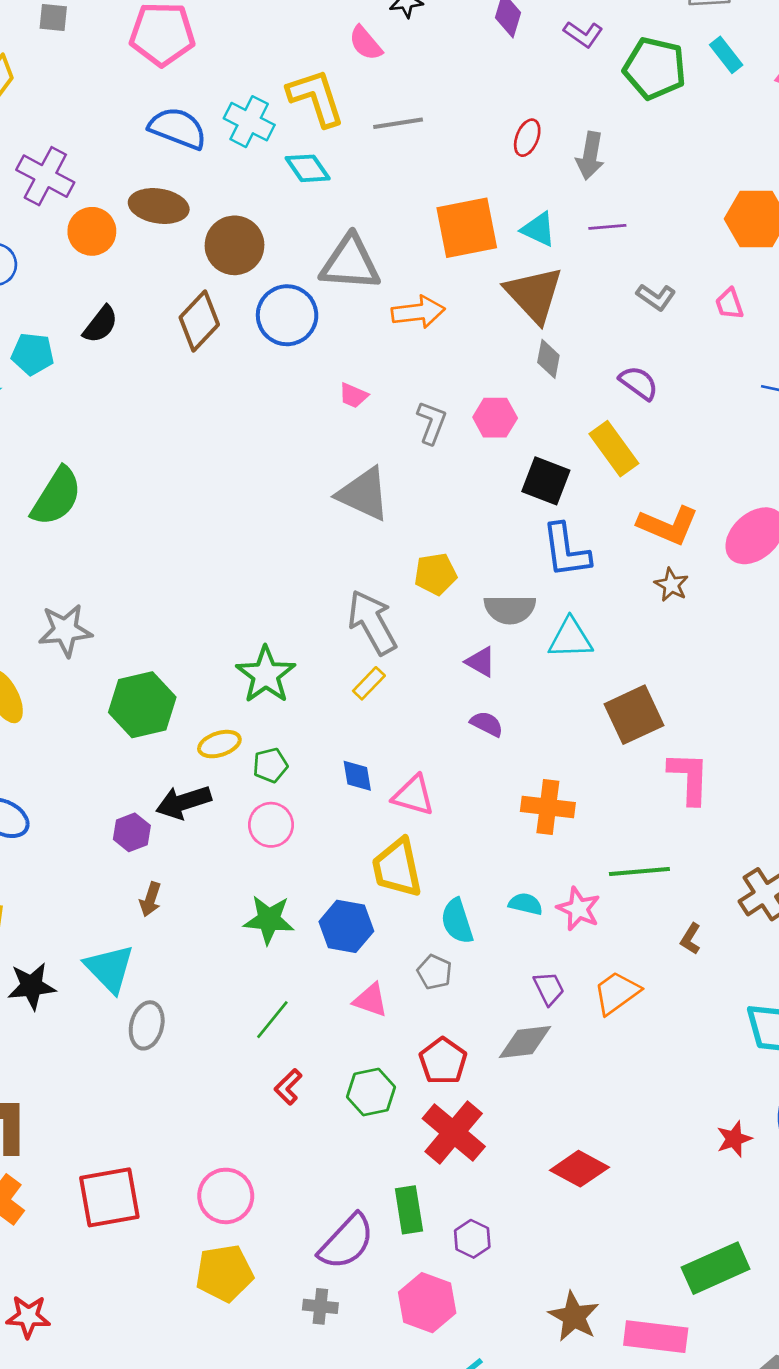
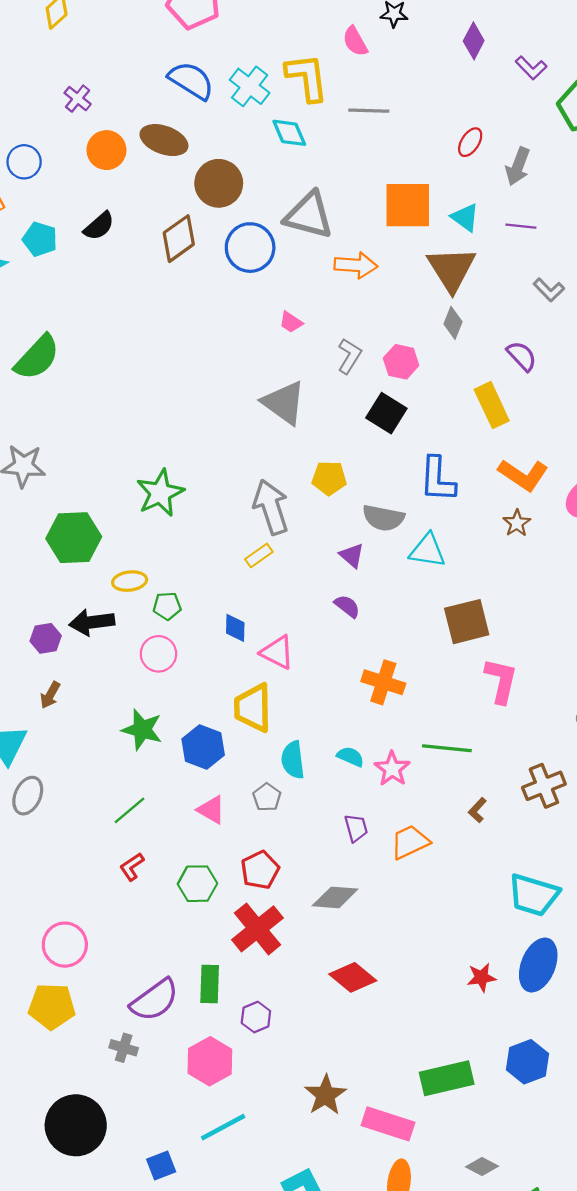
purple cross: (45, 176) -> (78, 99), size x0.6
black square: (546, 481) -> (386, 413), moved
green star: (266, 675) -> (160, 493), moved
gray diamond: (525, 1042) -> (335, 897), moved

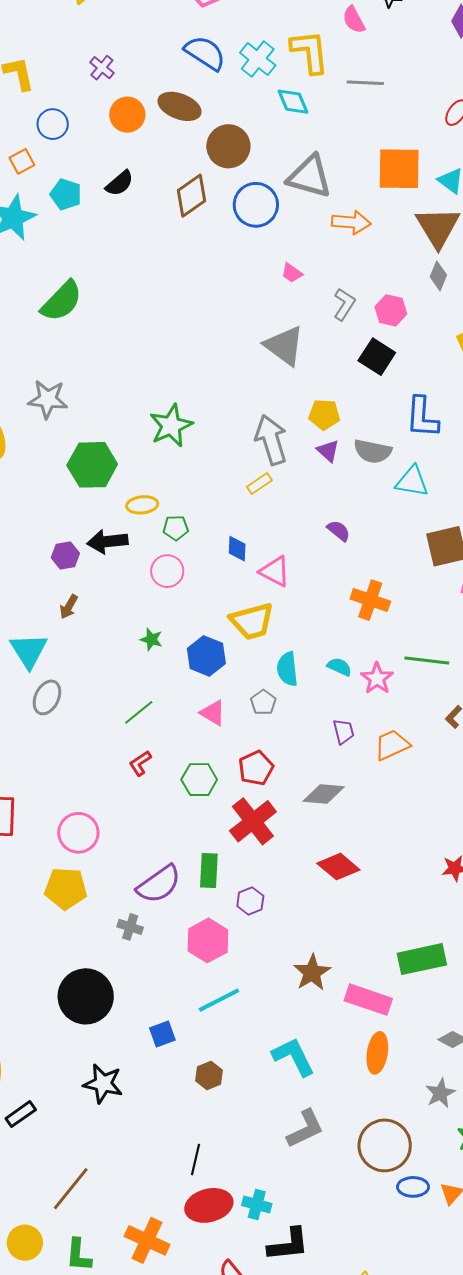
purple triangle: (352, 555) -> (328, 451), moved
yellow trapezoid: (253, 708) -> (252, 621), turned -105
green star: (142, 730) -> (151, 639), size x0.6

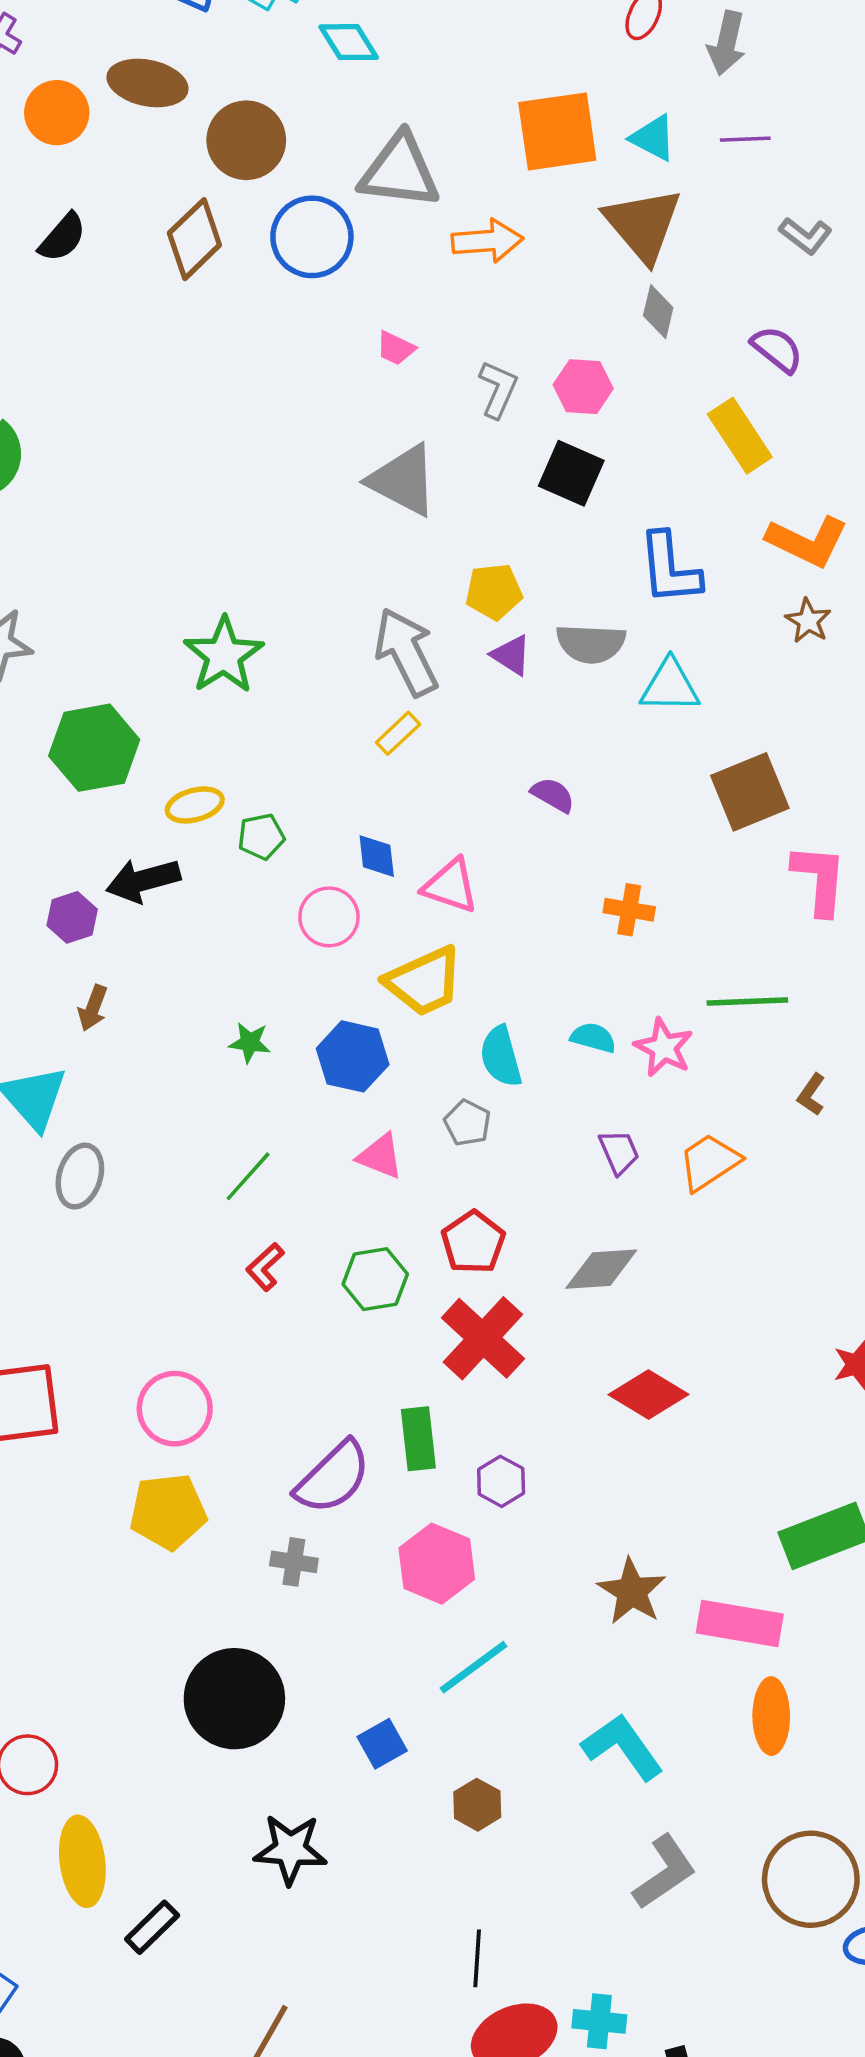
pink circle: (167, 571) -> (329, 917), moved
orange cross: (370, 600) -> (629, 910), size x0.7

